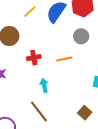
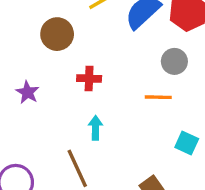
orange line: (64, 59) -> (158, 97), moved

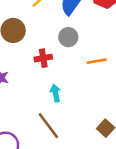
gray circle: (174, 61) -> (68, 37), moved

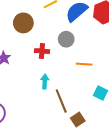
brown line: (48, 126) -> (61, 101), moved

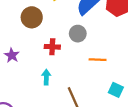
cyan arrow: (45, 81) -> (46, 77), moved

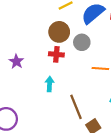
brown circle: (32, 17) -> (59, 32), moved

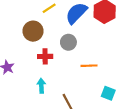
brown circle: (59, 32) -> (33, 31), moved

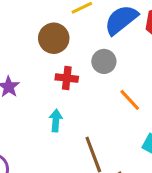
orange line: (89, 66) -> (130, 100), turned 42

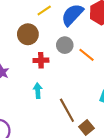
orange line: (130, 100) -> (86, 55), moved

